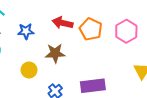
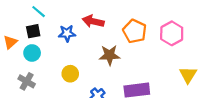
red arrow: (63, 23) -> (93, 21), moved
brown star: (55, 53) -> (110, 55), moved

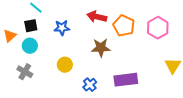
red arrow: (93, 21) -> (97, 17), moved

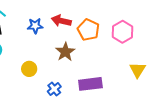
blue star: (62, 28) -> (35, 26), moved
brown star: (101, 48) -> (65, 52), turned -30

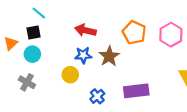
red arrow: (61, 21) -> (85, 30), moved
blue star: (35, 26) -> (83, 55), moved

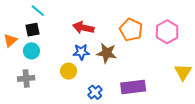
brown star: (109, 56) -> (107, 53), turned -30
gray cross: (27, 82) -> (26, 78), turned -35

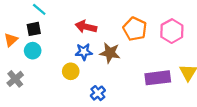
gray cross: (26, 78) -> (15, 79), moved, turned -35
purple rectangle: (133, 87) -> (158, 78), moved

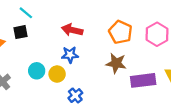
cyan circle: (33, 51) -> (37, 71), moved
brown star: (110, 53) -> (116, 63), moved
blue cross: (98, 93) -> (75, 96), moved

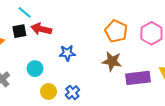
red arrow: (72, 30) -> (41, 29), moved
yellow circle: (57, 74) -> (49, 91), moved

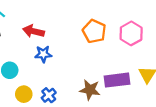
red arrow: (41, 29) -> (34, 31), moved
brown star: (112, 61) -> (90, 90), moved

